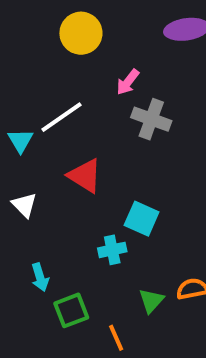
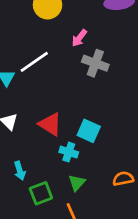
red triangle: (85, 176) -> (50, 124), moved
cyan cross: (112, 250) -> (69, 152), turned 30
green triangle: (151, 301) -> (77, 183), moved

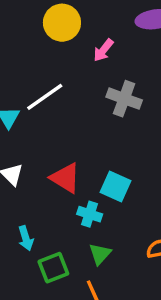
pink arrow: (79, 38) -> (103, 50), moved

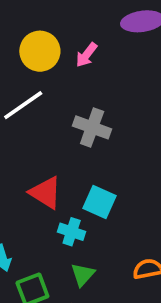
yellow circle: (62, 23) -> (40, 51), moved
gray cross: (124, 99) -> (92, 127), moved

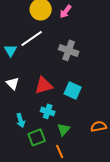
red triangle: (45, 193) -> (44, 85), turned -48
cyan cross: (72, 232) -> (48, 111), moved

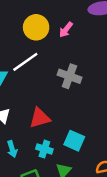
cyan square: (73, 90) -> (74, 141), moved
cyan arrow: (21, 120) -> (12, 149), moved

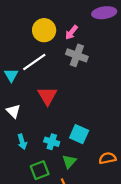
gray cross: (69, 76) -> (77, 55), moved
red triangle: (40, 118) -> (47, 96), moved, turned -45

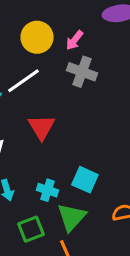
green triangle: (69, 161) -> (71, 217), size x1.5

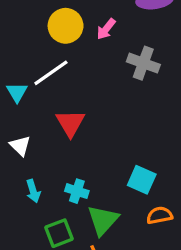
gray cross: (82, 72) -> (143, 63), moved
cyan square: (85, 180) -> (142, 180), moved

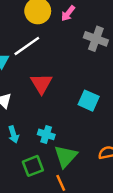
cyan square: (142, 180) -> (89, 101), moved

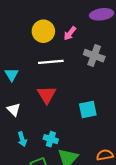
white line: (27, 46) -> (51, 62), moved, turned 30
cyan square: (89, 101) -> (88, 110), turned -36

